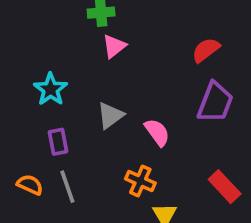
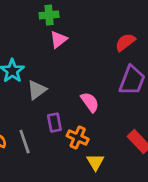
gray triangle: (110, 115) -> (37, 90), moved
purple rectangle: (58, 142) -> (54, 123), moved

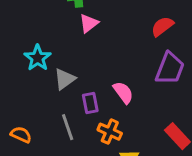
purple rectangle: (54, 123) -> (90, 103), moved
gray line: (25, 142) -> (68, 127), moved

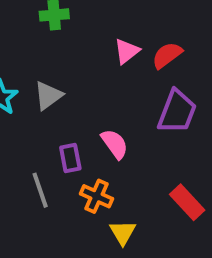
pink triangle: (89, 23) -> (127, 51), moved
gray triangle: (65, 79) -> (48, 96), moved

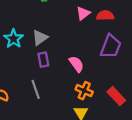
red semicircle: (167, 55) -> (105, 15), turned 35
purple rectangle: (70, 158) -> (43, 60), moved
orange cross: (97, 196) -> (84, 91), moved

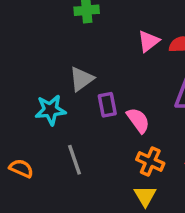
cyan star: (14, 39) -> (51, 110), moved, turned 30
purple rectangle: (43, 60) -> (107, 105), moved

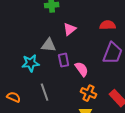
pink triangle: (148, 41) -> (70, 29), moved
gray triangle: (81, 79) -> (49, 45), turned 42

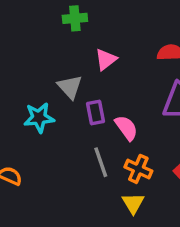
gray triangle: (49, 45) -> (70, 87), turned 42
gray line: (45, 92) -> (101, 162), moved

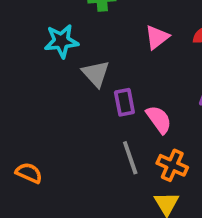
pink triangle: (106, 59) -> (157, 37), moved
cyan star: (39, 118) -> (61, 41), moved

